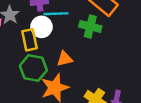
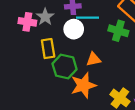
yellow rectangle: (29, 40) -> (48, 49), moved

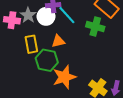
cyan line: (87, 18) -> (67, 15), turned 48
white circle: (74, 29) -> (46, 16), moved
orange triangle: (94, 59) -> (58, 41), moved

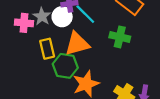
green cross: (95, 27) -> (120, 37), moved
orange triangle: (58, 41) -> (77, 44), size x1.6

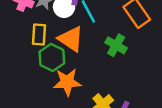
orange triangle: (77, 44) -> (71, 39), turned 32

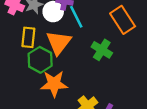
orange triangle: (71, 39) -> (59, 43), turned 32

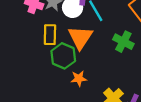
orange star: (54, 84) -> (79, 79), size x0.6

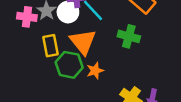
orange star: (79, 79) -> (95, 71), moved

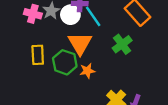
green cross: (129, 36) -> (122, 44), turned 30
yellow rectangle: (51, 46) -> (38, 55), moved

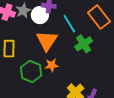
cyan line: (93, 16) -> (69, 24), moved
green hexagon: (65, 62) -> (31, 72), moved

